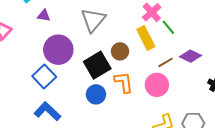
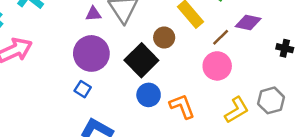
purple triangle: (44, 16) -> (93, 14), moved
blue square: (44, 77) -> (83, 89), size x0.6
orange L-shape: (124, 82) -> (182, 106), moved

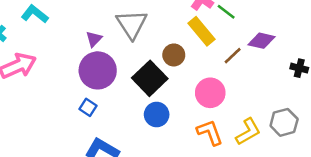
purple triangle: (93, 14) -> (94, 39), moved, turned -42
pink circle: (217, 66) -> (210, 93), moved
orange L-shape: (182, 106) -> (210, 132), moved

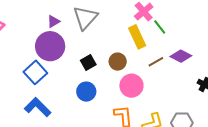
brown circle: (174, 55) -> (118, 62), moved
black square: (150, 78) -> (88, 63), size x0.6
blue square: (88, 107) -> (35, 72), size x1.6

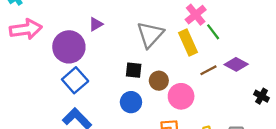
gray triangle: (85, 18) -> (150, 35), moved
purple circle: (50, 46) -> (69, 47), moved
brown circle: (118, 62) -> (159, 81), moved
black square: (88, 63) -> (134, 70), turned 35

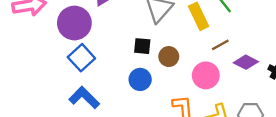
purple diamond: (236, 64) -> (246, 62), moved
pink circle: (181, 96) -> (206, 75), moved

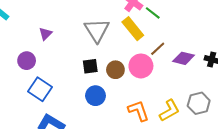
purple circle: (74, 23) -> (27, 61), size x0.6
pink circle: (206, 75) -> (141, 66), moved

